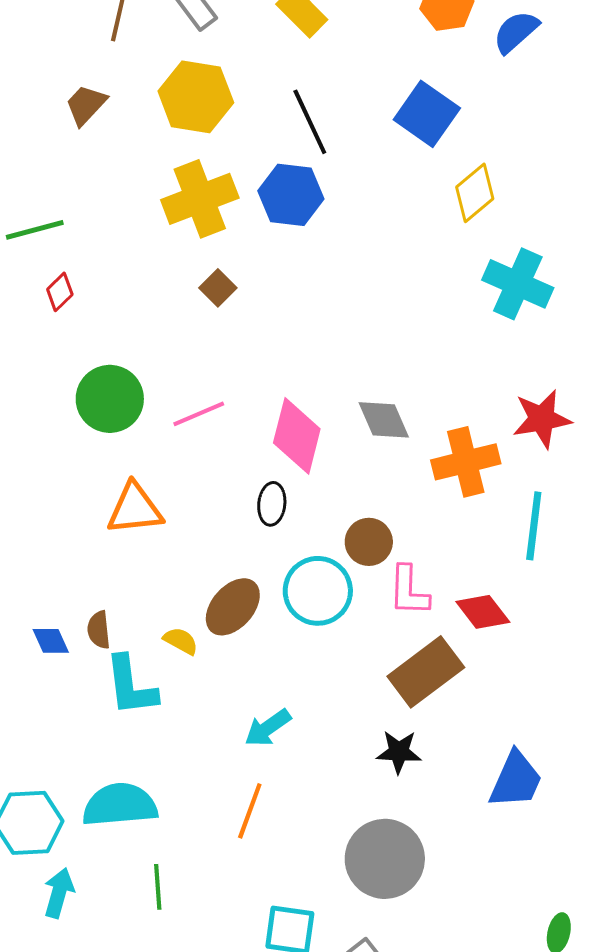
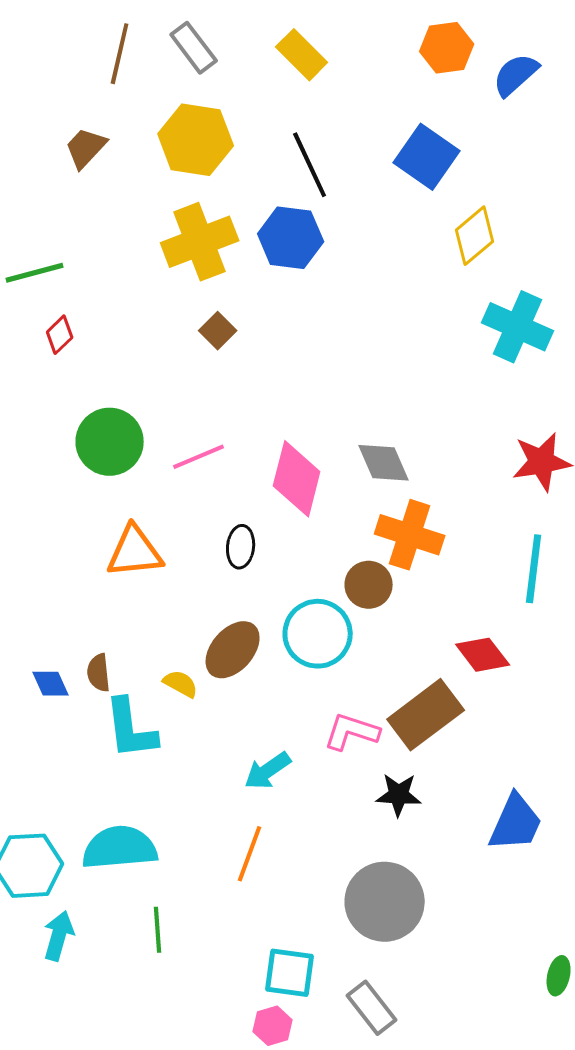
orange cross: (466, 462) -> (410, 535), moved, turned 32
black ellipse: (272, 504) -> (241, 547), moved
pink L-shape: (409, 591) -> (352, 732), moved, turned 106

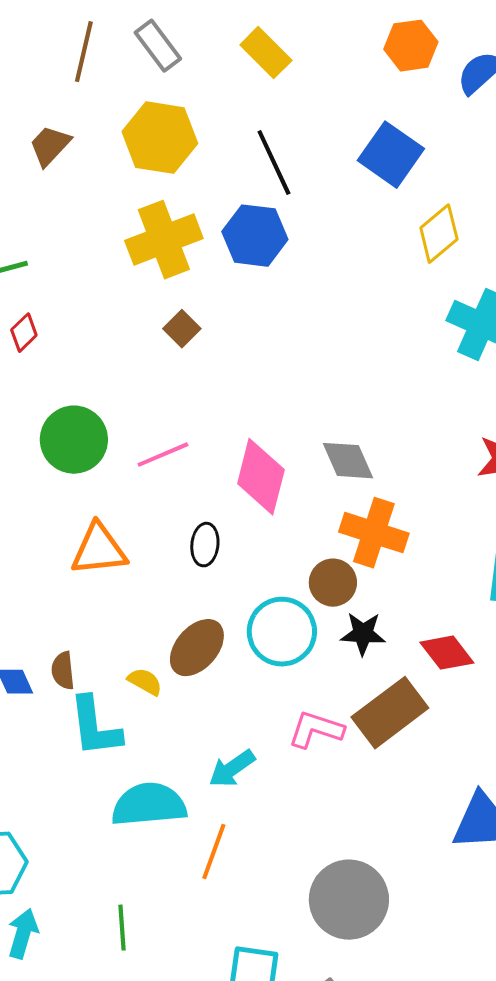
black star: (399, 795) -> (363, 634), moved
cyan semicircle: (120, 848) -> (149, 805), moved

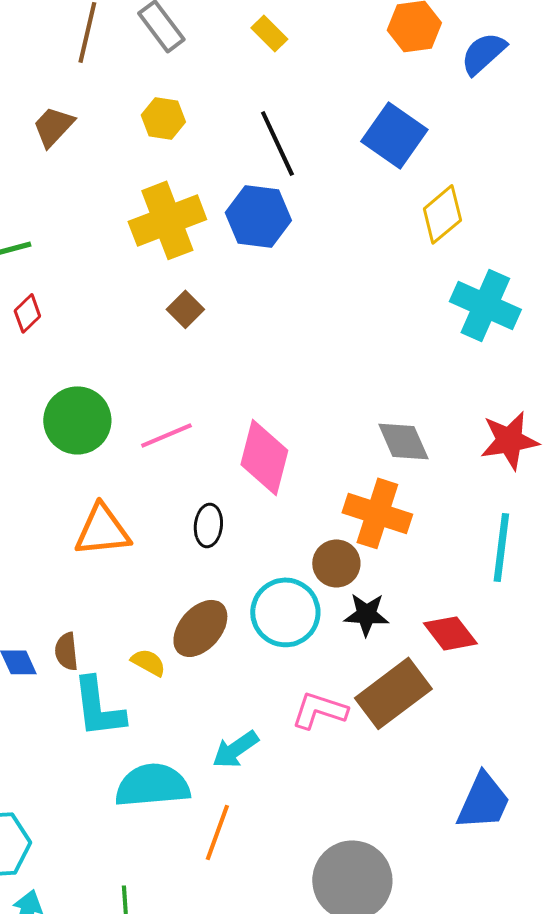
yellow rectangle: (266, 53) -> (269, 33), size x0.7
yellow hexagon: (160, 138) -> (163, 118), size x0.6
gray diamond: (348, 461) -> (403, 441), moved

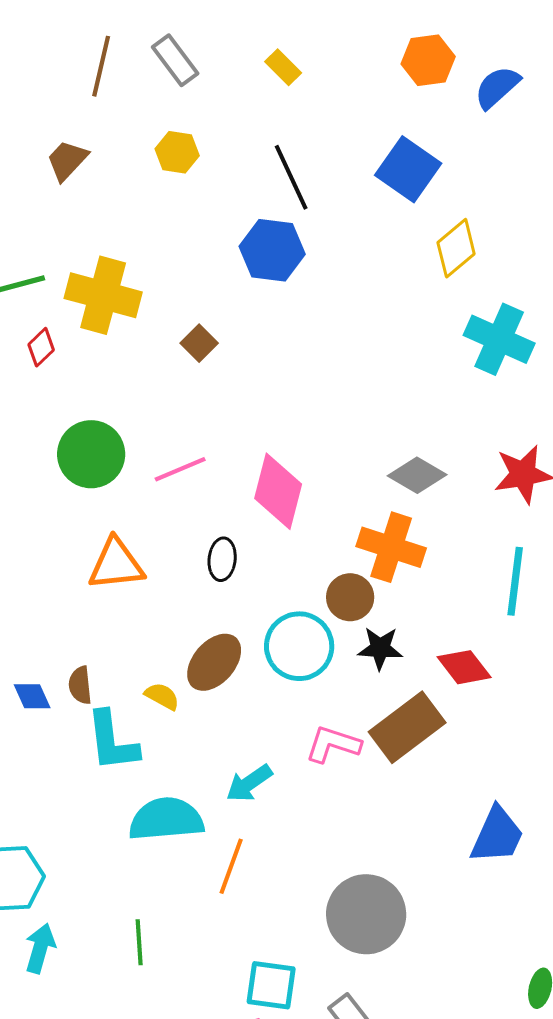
yellow cross: (167, 220) -> (103, 295), moved, turned 36
gray diamond: (403, 441) -> (417, 475), turned -36

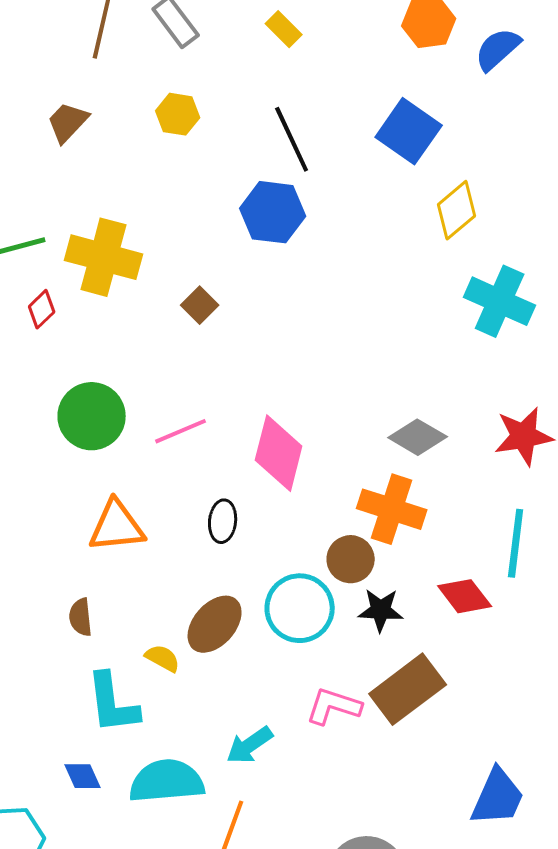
red diamond: (464, 667) -> (465, 596), moved
brown semicircle: (80, 685) -> (81, 617), moved
blue diamond: (32, 696) -> (83, 776), moved

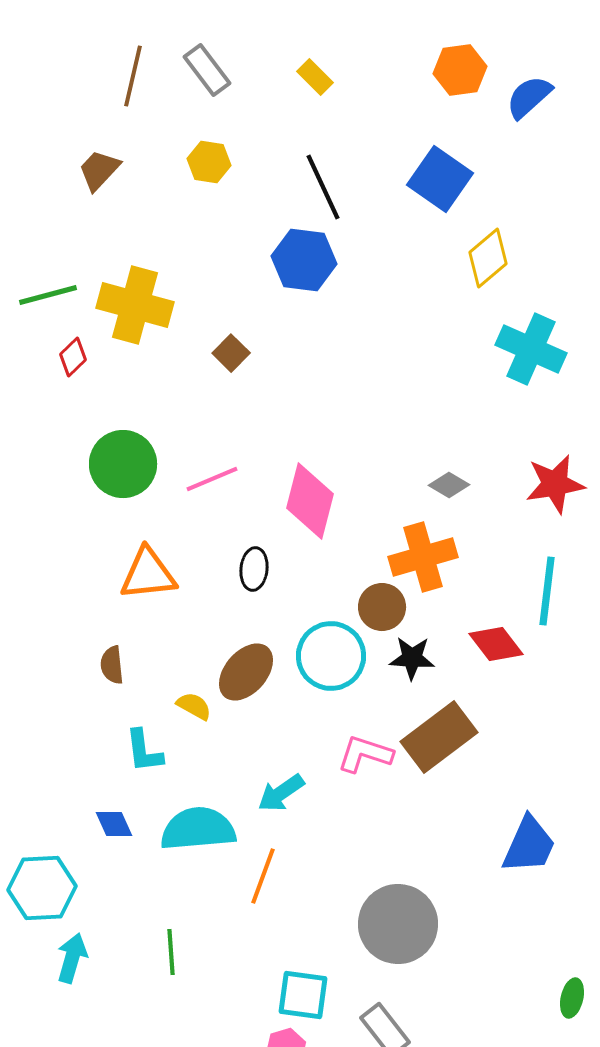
gray diamond: (418, 437) -> (449, 485), size x0.7
orange cross: (392, 509) -> (423, 557), turned -34
cyan L-shape: (113, 703) -> (144, 751), size x0.7

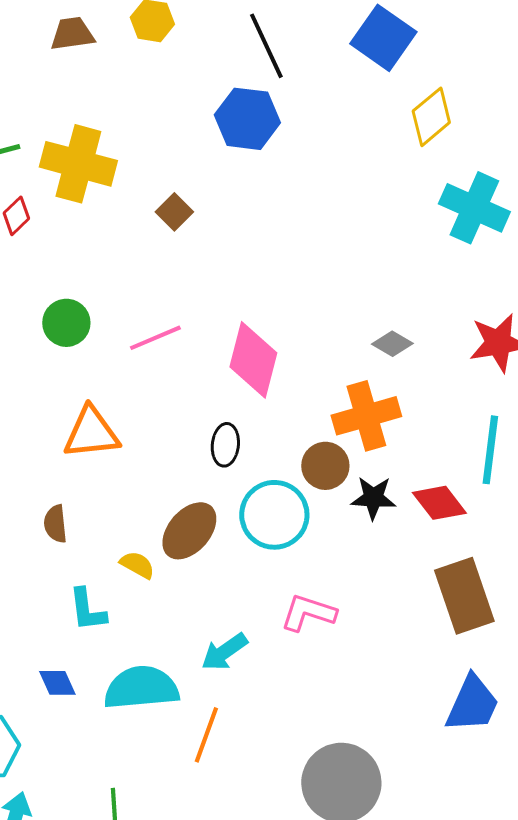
brown trapezoid: (99, 170) -> (72, 34), moved, turned 39
green circle: (123, 464) -> (66, 323), size x0.7
black ellipse: (254, 569) -> (225, 445), moved
black star: (412, 658) -> (373, 498), moved
brown rectangle: (439, 737) -> (464, 596), moved, turned -72

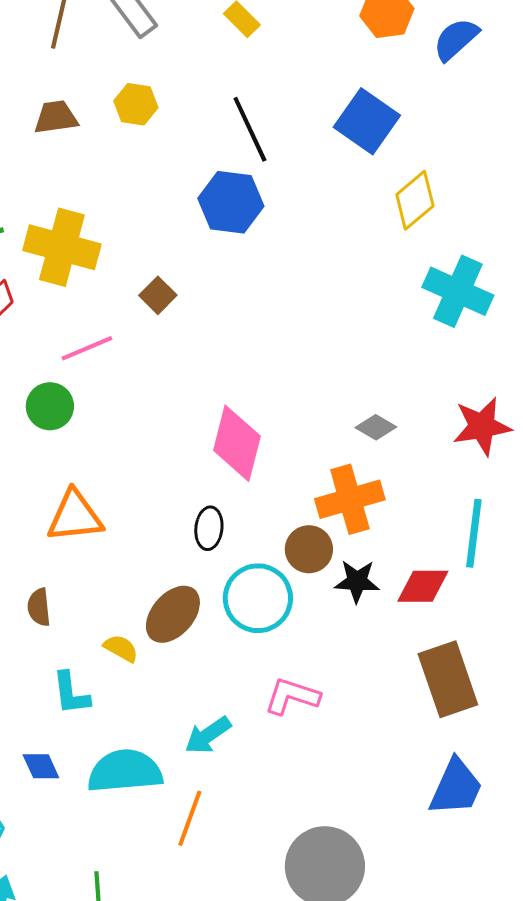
pink line: (155, 338) -> (87, 348), moved
red diamond: (439, 503) -> (423, 586), turned -52

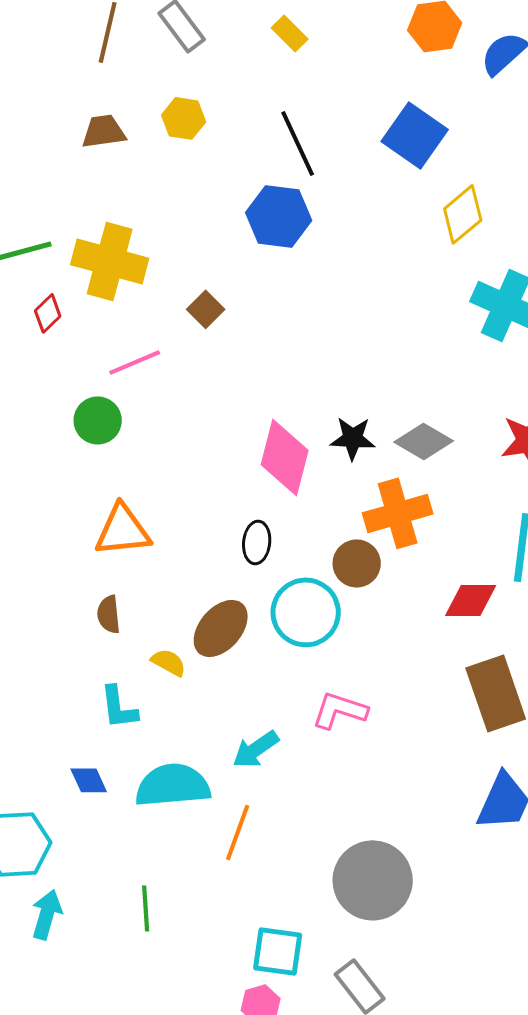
gray diamond: (376, 427) -> (424, 441), size x1.4
black star: (357, 581) -> (353, 438), moved
brown semicircle: (39, 607) -> (109, 614), moved

